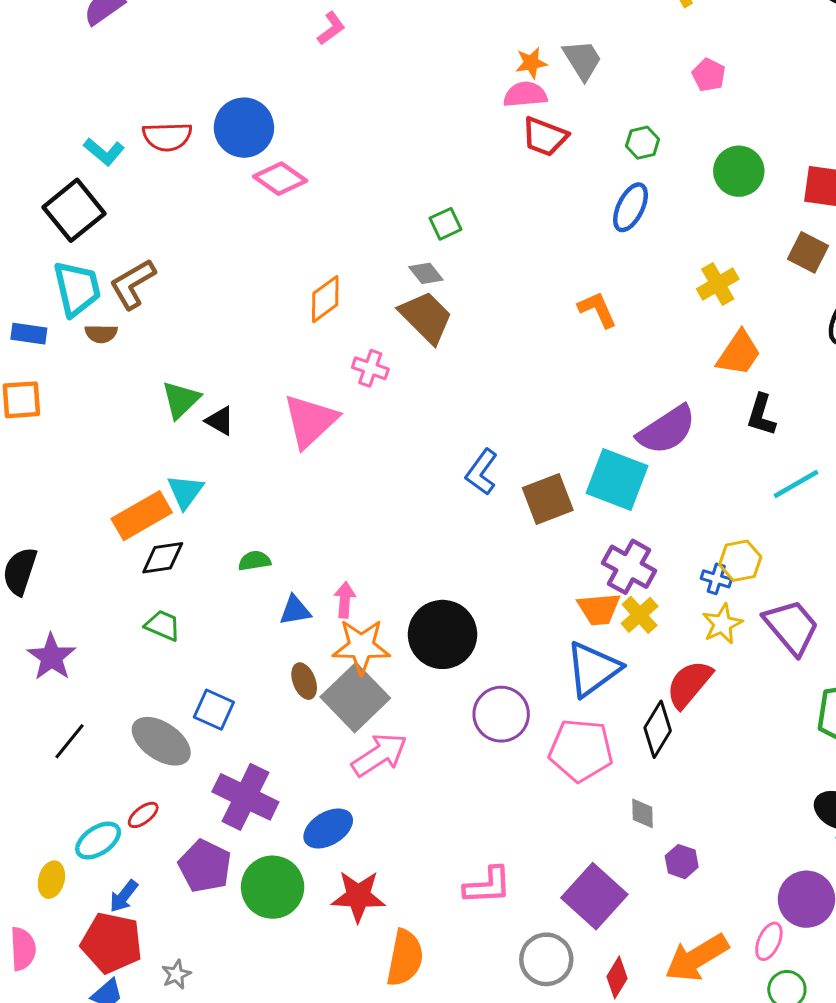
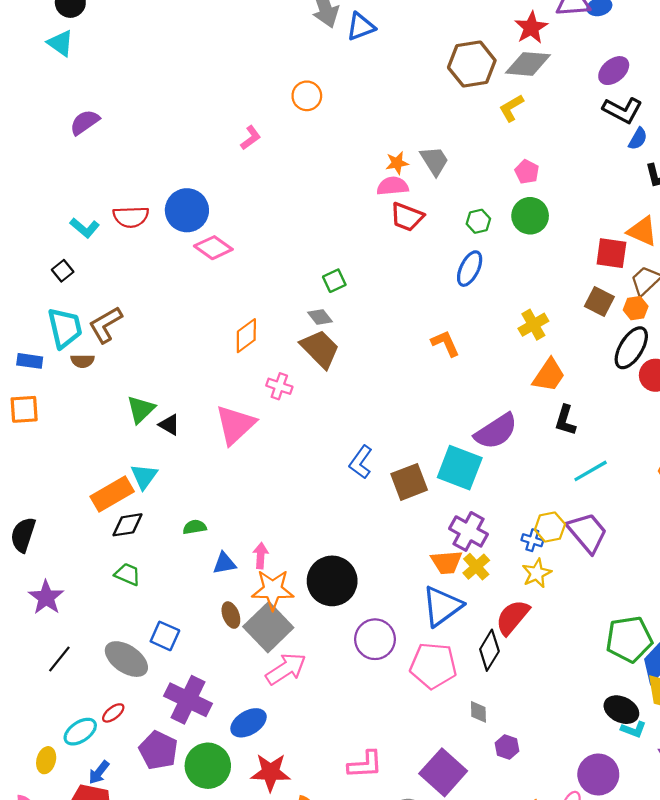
green circle: (739, 171) -> (530, 216), moved
black square: (74, 210) -> (63, 271), size x0.5
purple trapezoid: (791, 627) -> (587, 533), moved

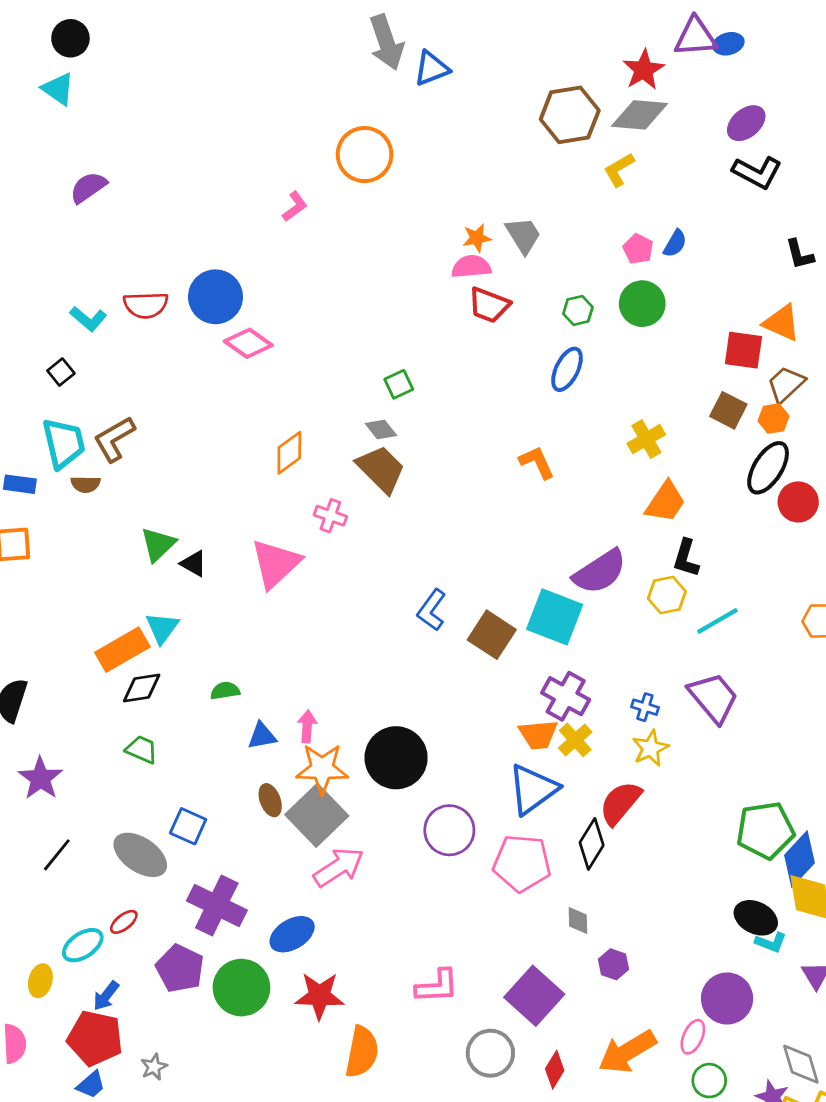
orange circle: (307, 96) -> (365, 155), size x1.5
blue semicircle: (638, 139) -> (675, 243), moved
brown square: (409, 482) -> (492, 635), turned -36
yellow hexagon: (550, 527) -> (667, 595), moved

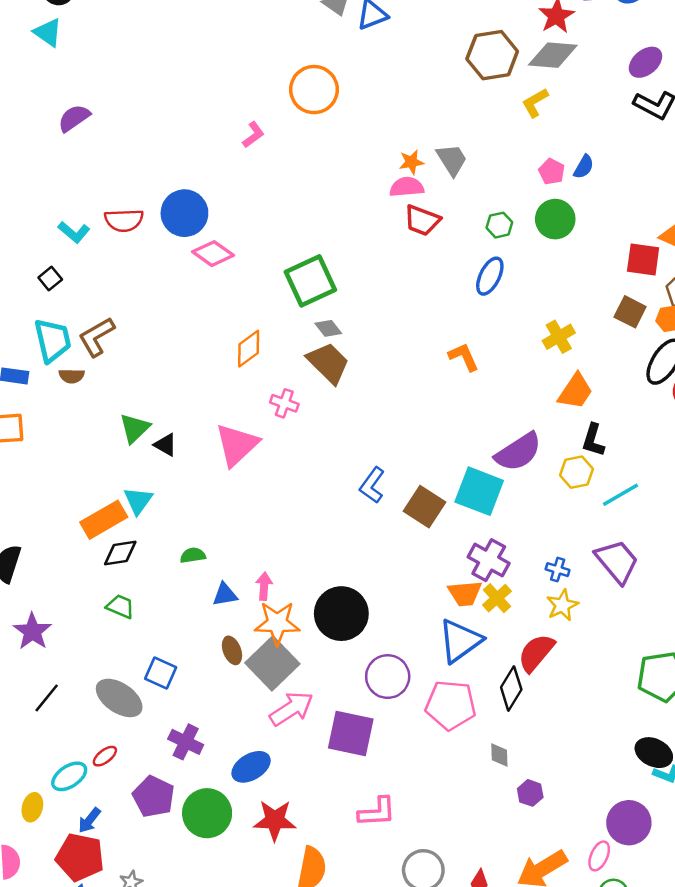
green square: (399, 384) -> (310, 281), moved, size x2.0
purple cross: (217, 905) -> (186, 742), size x0.7
purple square: (534, 996) -> (351, 734), moved, turned -30

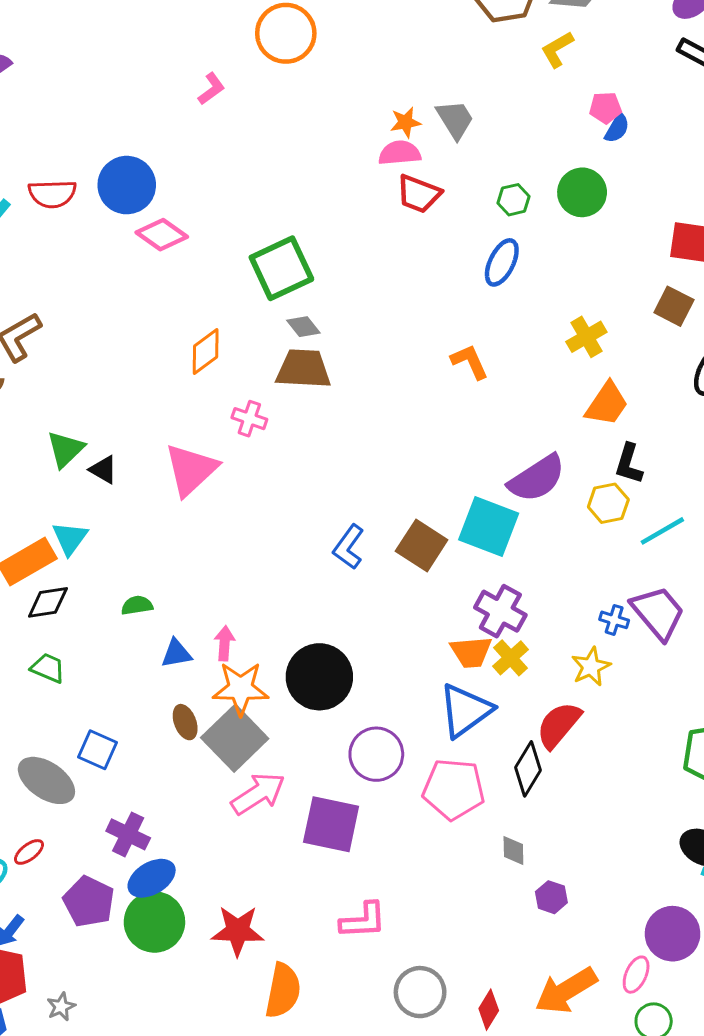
pink pentagon: (552, 172) -> (605, 108), moved, turned -30
brown trapezoid: (328, 363) -> (303, 369), turned -42
blue L-shape: (372, 485) -> (349, 547), moved
blue cross: (558, 570) -> (614, 620), moved
blue ellipse: (251, 767) -> (152, 878), moved

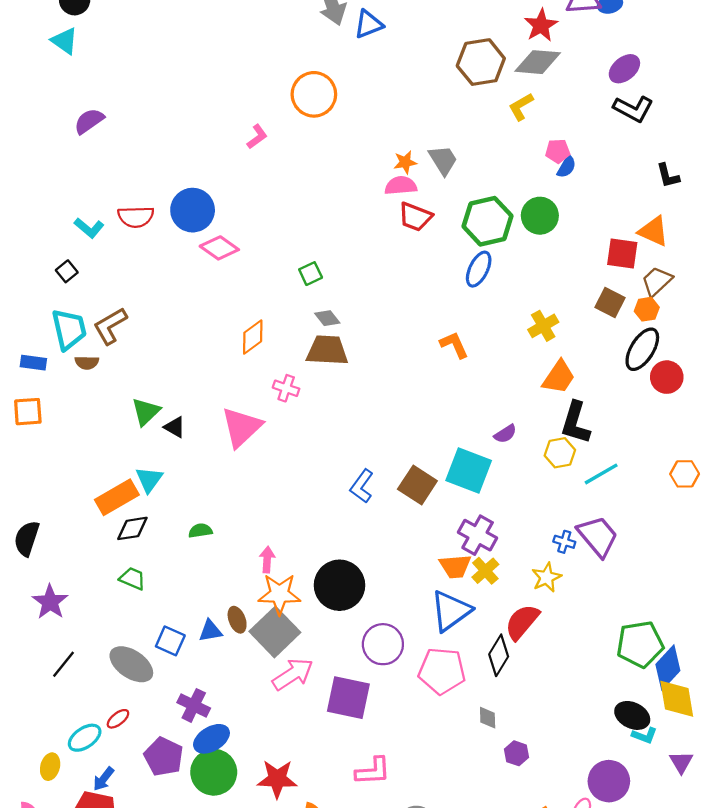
green hexagon: (513, 200) -> (488, 221), size x2.0
green square: (281, 268) -> (311, 274), size x0.5
black L-shape: (629, 464) -> (575, 423), size x1.4
purple semicircle: (537, 478) -> (505, 434), size x0.5
blue triangle: (176, 653) -> (210, 631), moved

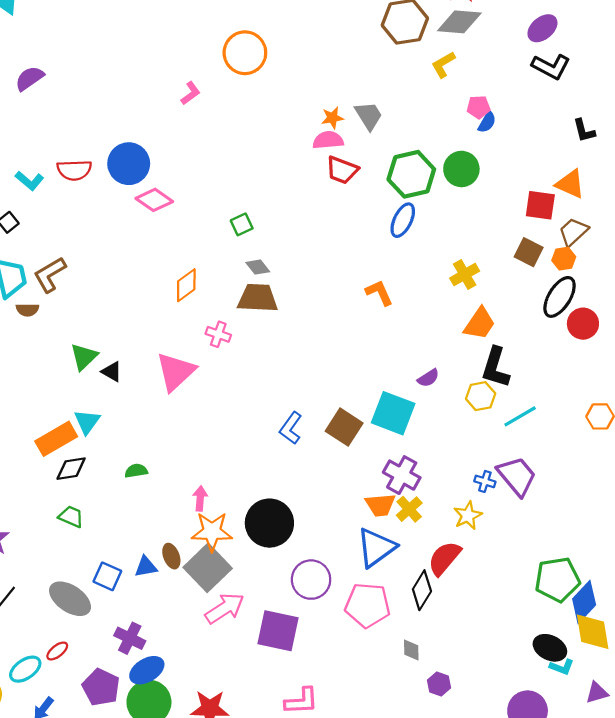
purple triangle: (681, 762) -> (597, 693), turned 45

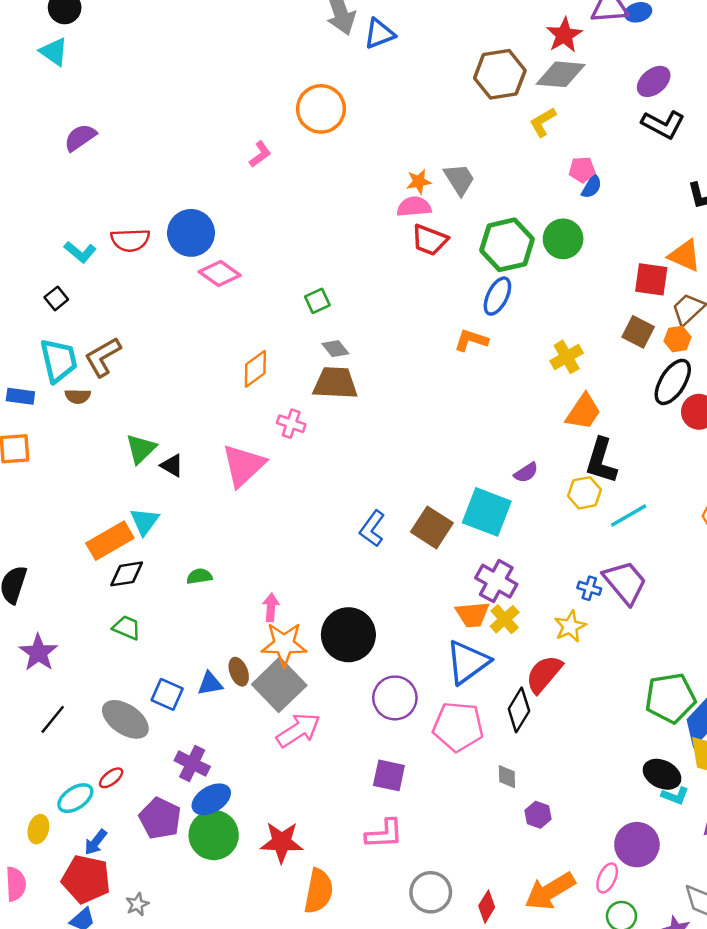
orange L-shape: (379, 293) -> (471, 340), moved, turned -48
purple square: (278, 631) -> (389, 775), moved, size x0.7

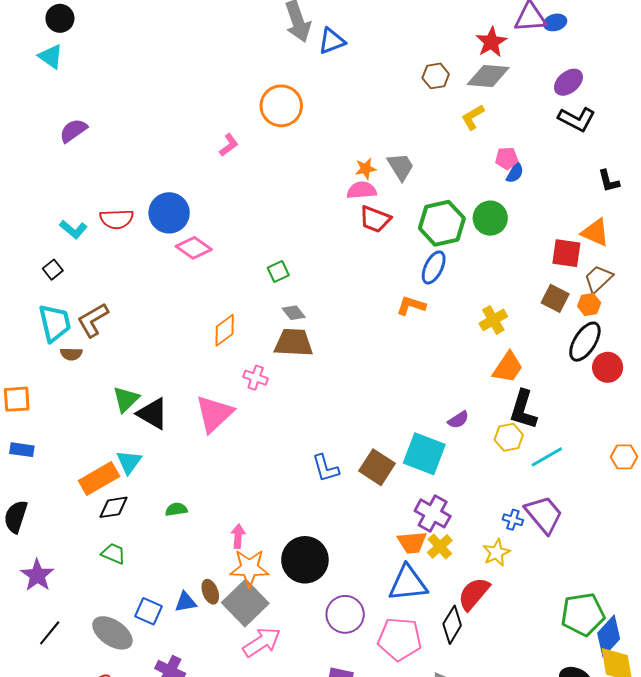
brown hexagon: (500, 74) -> (436, 76), size x0.6
blue rectangle: (20, 396) -> (22, 450), moved
black triangle: (172, 465) -> (153, 414), size x1.6
blue L-shape: (372, 529) -> (326, 468), turned -52
blue triangle: (468, 662) -> (408, 583), turned 30

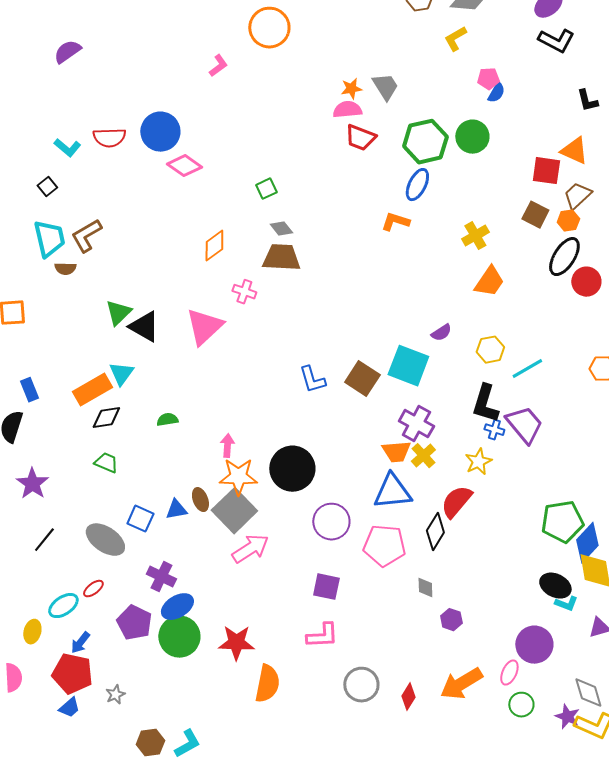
black L-shape: (523, 410) -> (485, 404), moved
blue rectangle: (22, 450) -> (29, 390), moved, turned 60

